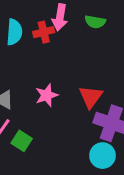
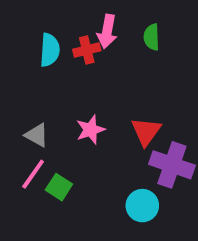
green semicircle: (95, 22) -> (152, 37), turned 78
cyan circle: (103, 156) -> (142, 206), moved

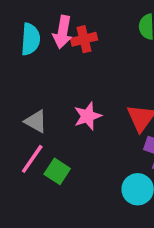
pink arrow: (107, 31) -> (63, 32), moved
cyan semicircle: (50, 50) -> (30, 39), moved

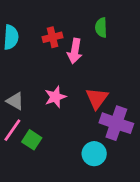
pink arrow: (63, 32) -> (75, 51), moved

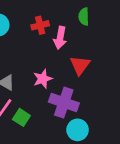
red triangle: (97, 98) -> (80, 65), moved
purple cross: (116, 123) -> (64, 102), moved

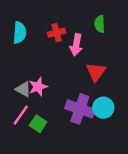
pink star: (43, 79) -> (38, 87), moved
cyan circle: (78, 130) -> (103, 108), moved

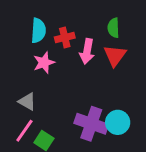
cyan semicircle: (20, 33) -> (38, 31), moved
red triangle: (96, 72) -> (115, 56), moved
pink star: (38, 87) -> (44, 63), moved

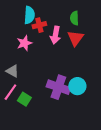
cyan semicircle: (38, 31) -> (29, 15), moved

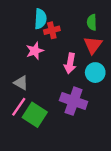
pink arrow: (55, 35) -> (70, 63), moved
cyan circle: (77, 86) -> (95, 73), moved
green square: (24, 99) -> (35, 115), size x1.5

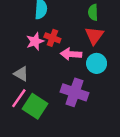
red cross: (52, 30) -> (52, 38), moved, turned 35
pink arrow: (70, 63) -> (71, 54), turned 84

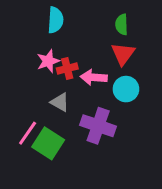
red cross: (52, 38) -> (67, 68), moved, turned -35
gray triangle: (21, 74) -> (60, 102), moved

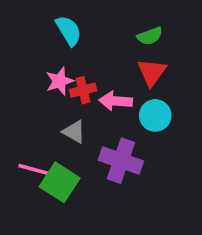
cyan semicircle: (55, 20) -> (69, 31), turned -35
green semicircle: (122, 24) -> (150, 36), turned -108
pink line: (28, 133) -> (34, 170), turned 70

